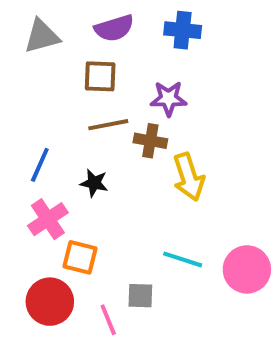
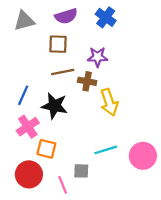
blue cross: (183, 30) -> (106, 17), turned 30
black star: (94, 183) -> (55, 106), size x1.6
cyan line: (183, 259) -> (106, 150), turned -35

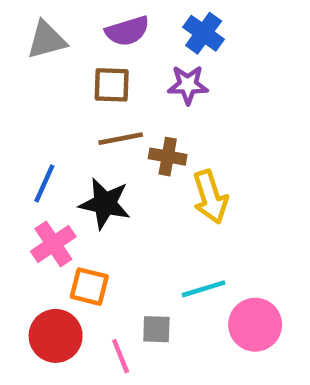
purple star: (98, 57) -> (188, 85), moved
pink circle: (143, 156) -> (255, 325), moved

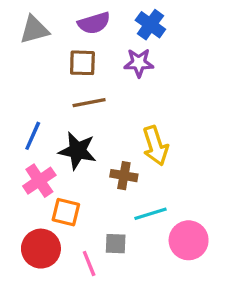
brown cross: (168, 157) -> (124, 176), moved

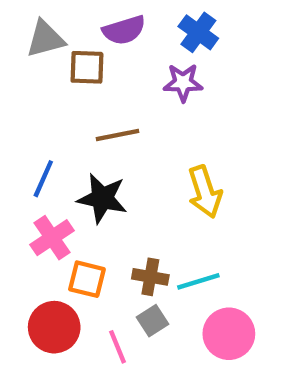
brown square: (82, 63) -> (87, 67), moved
brown cross: (124, 176) -> (150, 277), moved
pink circle: (189, 240) -> (229, 334), moved
gray square: (116, 244) -> (152, 321), turned -35

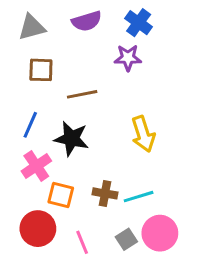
brown square: (87, 67) -> (41, 70), moved
gray square: (152, 321) -> (126, 239), moved

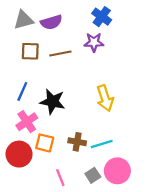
purple semicircle: (87, 21) -> (51, 22), moved
brown line: (82, 94) -> (60, 53), moved
red circle: (38, 229) -> (19, 154), moved

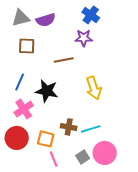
brown line: (60, 53) -> (64, 60), moved
orange square: (45, 143) -> (46, 139), moved

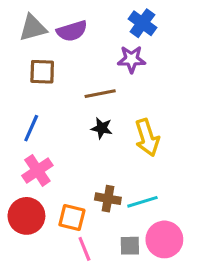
black star: (47, 91) -> (102, 128), moved, size x0.6
gray square: (83, 157) -> (130, 246), turned 32

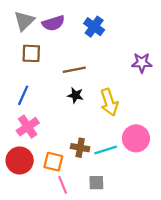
blue cross: (142, 23) -> (94, 27), moved
gray triangle: (33, 28) -> (24, 21), turned -30
purple star: (131, 59) -> (142, 63), moved
pink circle: (164, 239) -> (136, 138), moved

